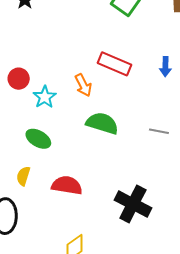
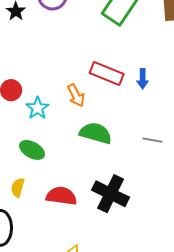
blue arrow: (165, 67) -> (143, 79), moved
black cross: (133, 204) -> (111, 194), moved

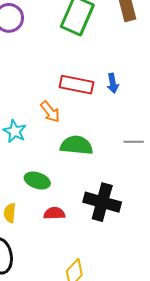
green ellipse: (32, 150) -> (37, 180), moved
red semicircle: (61, 196) -> (54, 213), size x0.7

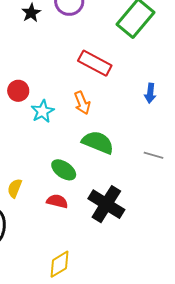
red rectangle: (76, 85) -> (95, 63), moved
green ellipse: (37, 180) -> (64, 170), moved

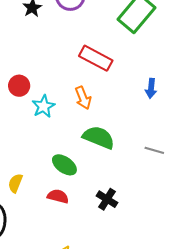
black cross: (106, 204) -> (107, 199), size x0.6

